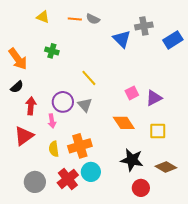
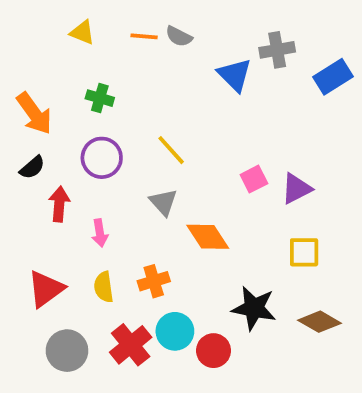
purple circle: (63, 102) -> (102, 158), moved
orange diamond: (124, 123) -> (208, 237), moved
red triangle: (24, 136) -> (46, 289), moved
orange cross: (80, 146) -> (154, 281), size x0.7
red circle: (141, 188) -> (214, 351), moved

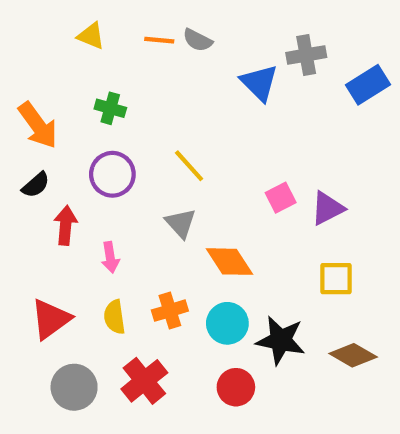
cyan circle: (175, 331) -> (227, 323), moved

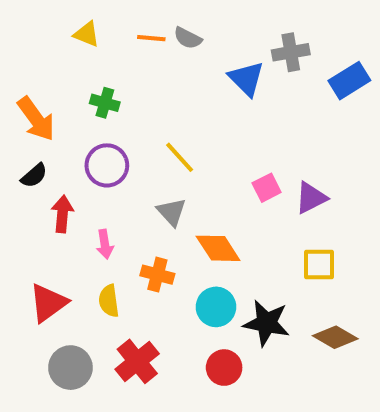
orange cross: (170, 311) -> (157, 275), moved, turned 32

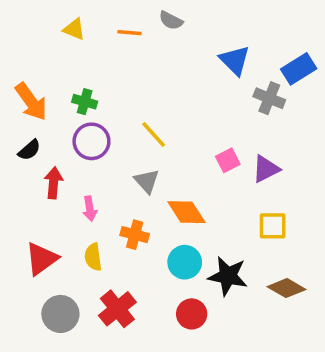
gray semicircle: (188, 38) -> (171, 21), moved
gray cross: (291, 52) -> (269, 98), moved, turned 32
blue triangle: (246, 79) -> (235, 60), moved
green cross: (105, 103) -> (85, 102), moved

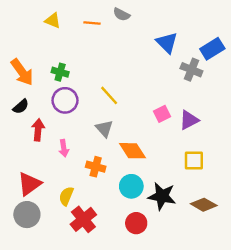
yellow semicircle: (93, 257) -> (66, 196), moved, turned 30
gray circle: (60, 314) -> (27, 215), moved

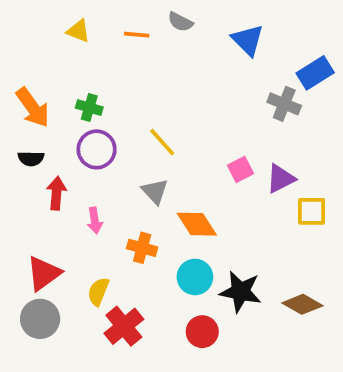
blue triangle: (167, 43) -> (248, 40), moved
black semicircle: (21, 107) -> (31, 159), turned 42
yellow square: (194, 161) -> (312, 211), moved

